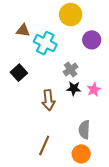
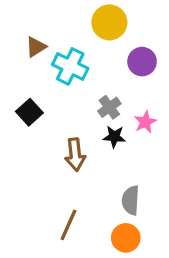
brown triangle: (23, 30) -> (36, 47), turned -40
pink star: (94, 90) -> (145, 122), moved

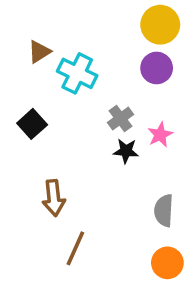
yellow circle: (109, 22) -> (160, 25), moved
brown arrow: (75, 155) -> (54, 198), moved
gray semicircle: (131, 200) -> (164, 211), moved
orange circle: (126, 238) -> (167, 263), moved

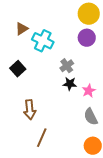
pink star: (160, 135) -> (89, 91), moved
gray semicircle: (164, 211) -> (91, 117), turned -30

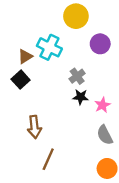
yellow circle: (89, 14) -> (76, 16), moved
brown triangle: (22, 29) -> (25, 57), moved

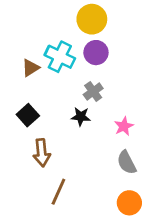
purple circle: (100, 44) -> (96, 53), moved
black square: (21, 80) -> (28, 115), moved
black star: (81, 97) -> (81, 117), moved

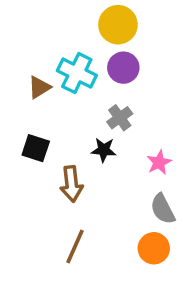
black square: (28, 115) -> (36, 148), turned -30
brown arrow: (42, 153) -> (71, 184), moved
orange circle: (129, 203) -> (154, 248), moved

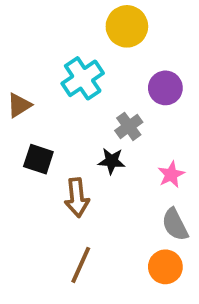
purple circle: (123, 68) -> (165, 88), moved
cyan cross: (77, 73) -> (83, 78), turned 30
brown triangle: (39, 87) -> (19, 105), moved

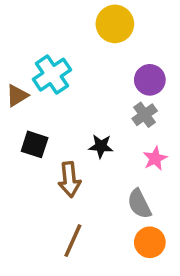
cyan cross: (83, 78) -> (52, 75), moved
gray cross: (129, 126) -> (145, 115), moved
gray semicircle: (175, 225) -> (139, 204), moved

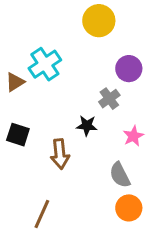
gray cross: (145, 115) -> (109, 99), moved
black square: (35, 144) -> (18, 135), moved
brown line: (73, 241) -> (42, 214), moved

